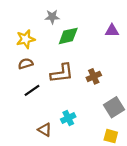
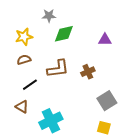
purple triangle: (112, 31) -> (105, 40), moved
cyan cross: (68, 118) -> (51, 121), moved, size x1.6
brown triangle: (45, 130) -> (22, 107), moved

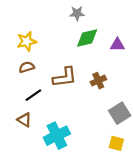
gray star: (49, 16) -> (77, 13), moved
green diamond: (64, 34) -> (87, 38), moved

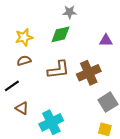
green diamond: (87, 38) -> (60, 34), moved
brown cross: (98, 81) -> (89, 73), size x1.6
black line: (33, 95) -> (12, 86), moved

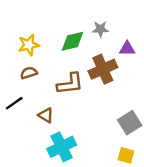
gray star: (70, 12) -> (100, 29), moved
brown cross: (89, 73) -> (103, 69), moved
brown triangle: (22, 108) -> (46, 115), moved

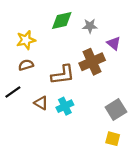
green diamond: (72, 41) -> (62, 20), moved
purple triangle: (127, 49) -> (114, 43), turned 40
cyan cross: (62, 147) -> (65, 106), moved, size x0.7

